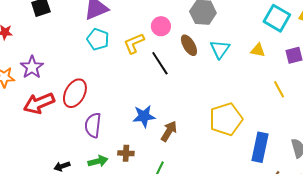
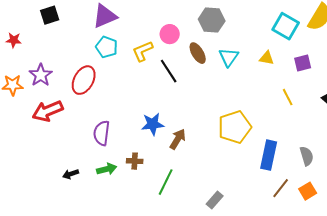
red ellipse: (75, 93) -> (84, 80), moved

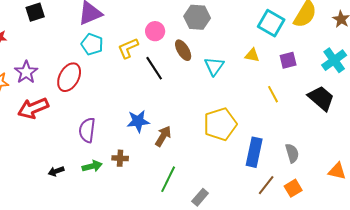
cyan triangle: (229, 57) -> (214, 66), moved
green line: (166, 182) -> (168, 179), moved

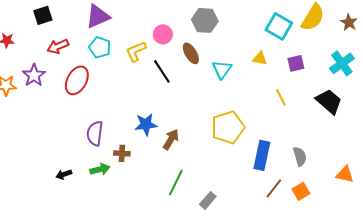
red arrow: (33, 108) -> (58, 46), moved, size x0.7
brown cross: (120, 158) -> (122, 153), moved

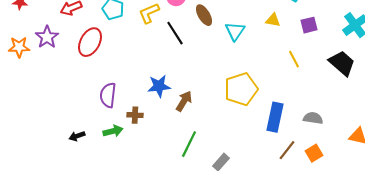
gray semicircle: (300, 156) -> (313, 118), turned -66

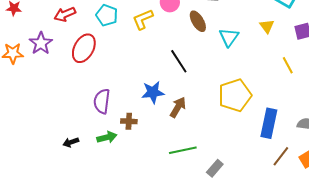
yellow triangle: (273, 20) -> (267, 26), turned 42
black line: (175, 33) -> (179, 61), moved
green line: (189, 144) -> (183, 150), turned 52

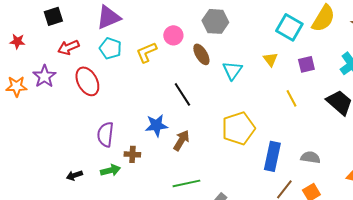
red ellipse: (84, 48) -> (87, 81), turned -56

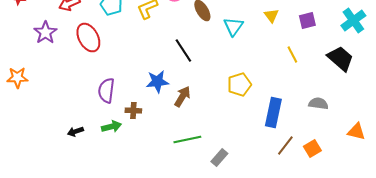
orange star: (16, 86) -> (17, 78), moved
yellow pentagon: (238, 128) -> (239, 85), size x0.7
gray semicircle: (310, 157) -> (318, 104), moved

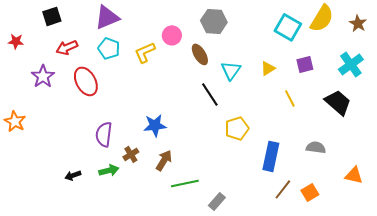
yellow triangle: (271, 16) -> (268, 68), moved, turned 35
black line: (183, 51) -> (210, 94), moved
orange star: (17, 78) -> (15, 121), turned 30
brown arrow: (182, 97) -> (164, 160), moved
brown cross: (133, 111) -> (131, 154), turned -35

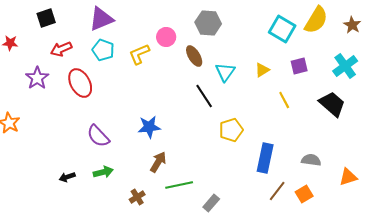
purple semicircle: (104, 134) -> (98, 136), turned -50
gray semicircle: (316, 147) -> (311, 160), moved
brown cross: (131, 154) -> (137, 197), moved
orange triangle: (354, 175) -> (348, 177), turned -30

